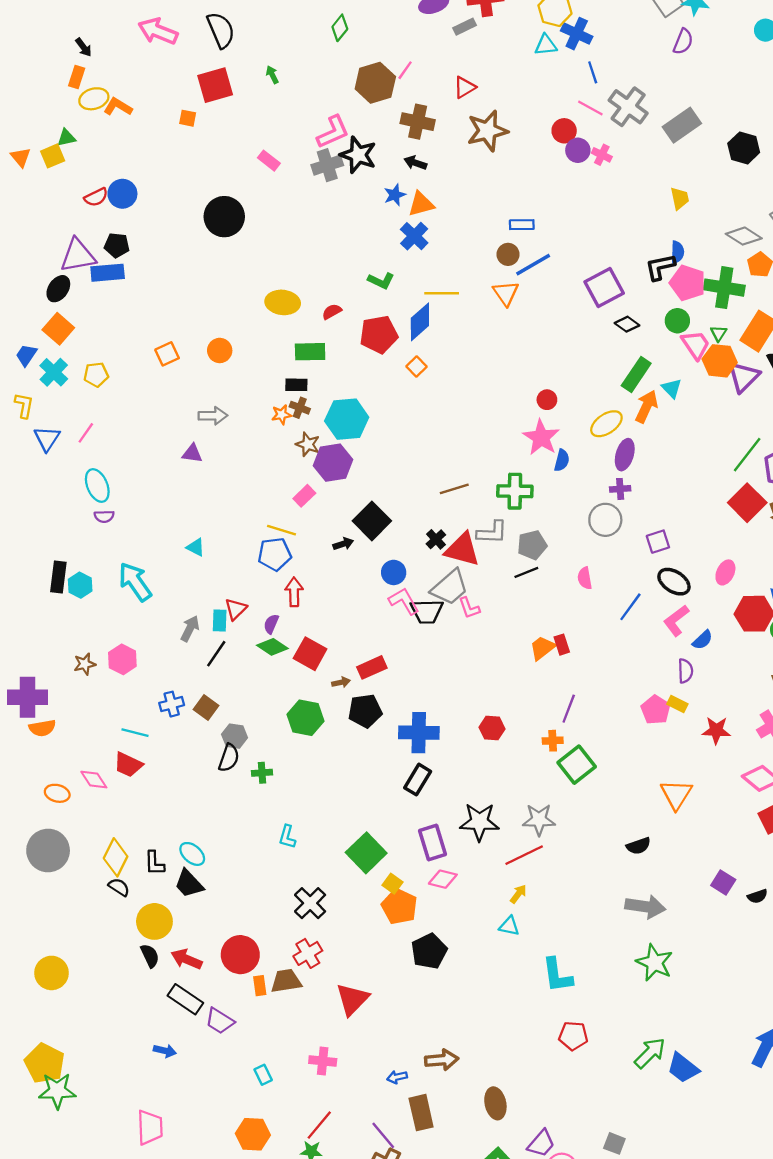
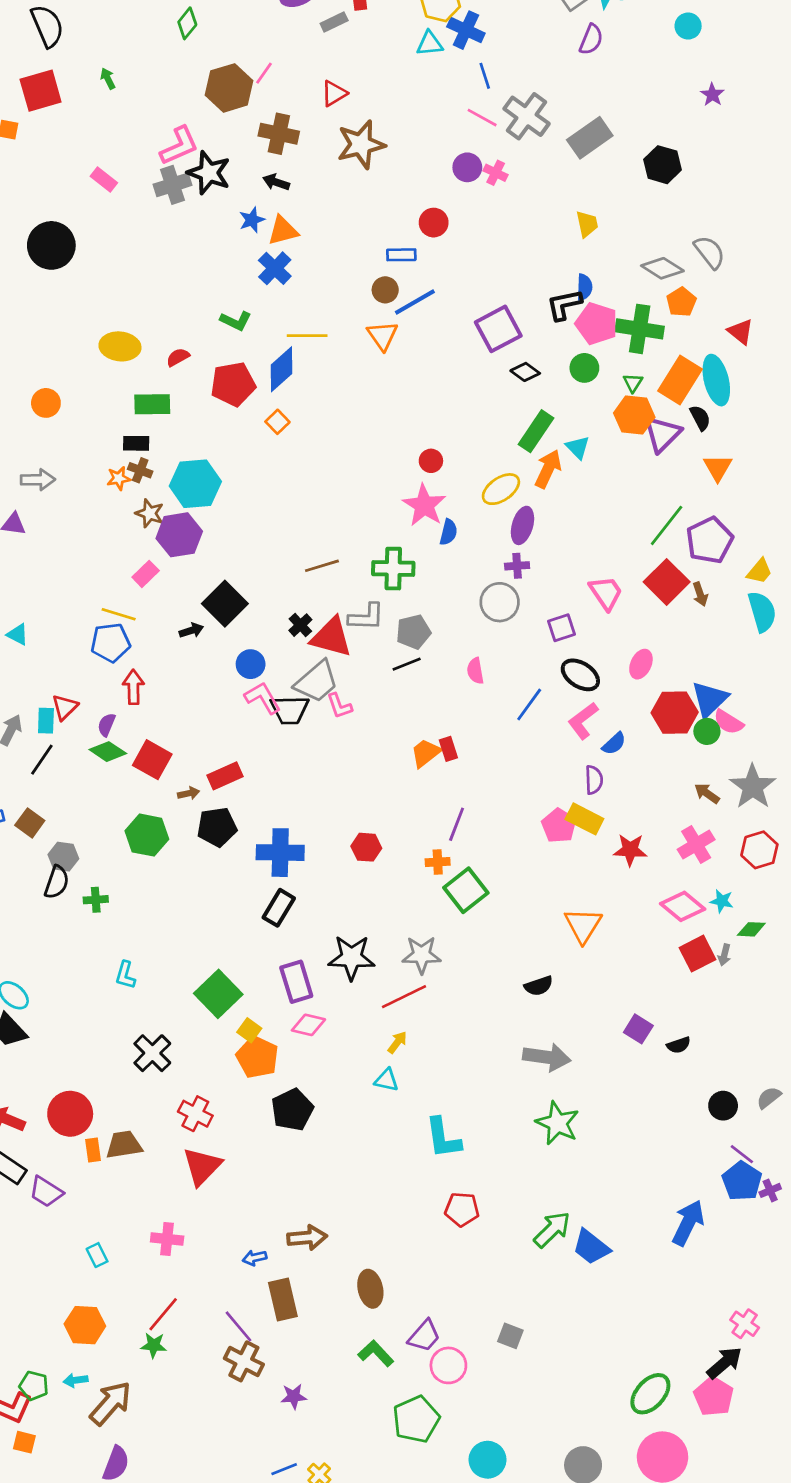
red circle: (564, 131) -> (434, 223), moved
pink trapezoid: (696, 345) -> (606, 593), moved
yellow rectangle: (677, 704) -> (584, 819), size x1.5
red cross: (308, 953) -> (195, 1114), moved, turned -32

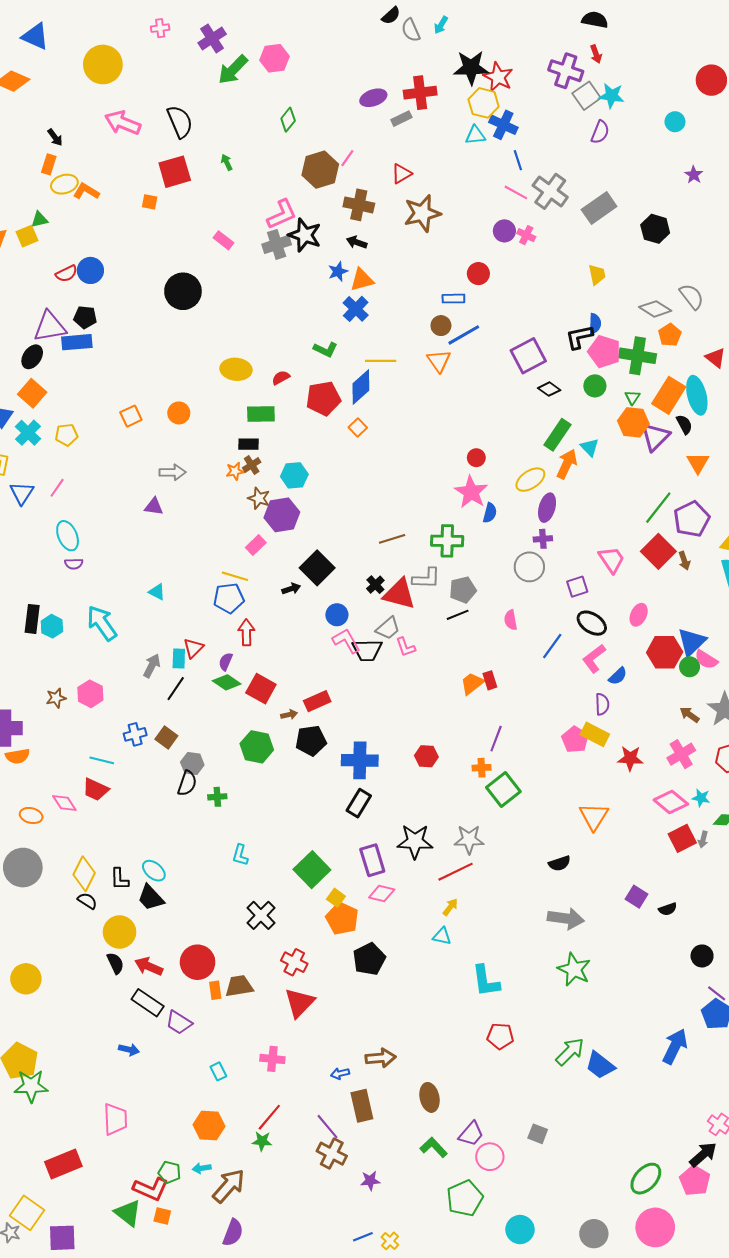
brown cross: (140, 470) -> (252, 465), turned 36
cyan hexagon: (195, 484) -> (294, 475), size x0.7
gray trapezoid: (317, 682) -> (388, 628), size x0.7

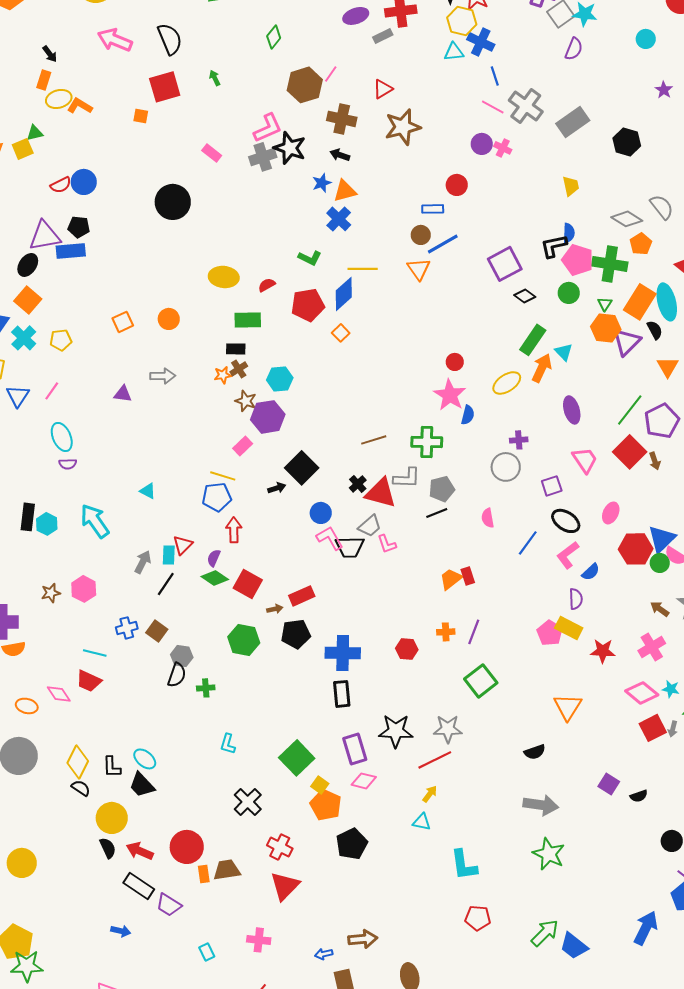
purple triangle: (154, 507) -> (123, 394), moved
purple ellipse: (547, 508) -> (572, 410), moved, turned -32
orange cross: (482, 768) -> (446, 632), moved
black rectangle: (359, 803) -> (342, 694), turned -36

